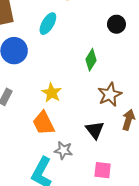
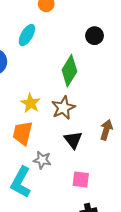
green diamond: (91, 60) -> (69, 71), size x1.4
brown star: (110, 95) -> (63, 108), moved
orange trapezoid: (43, 123) -> (23, 133), turned 40

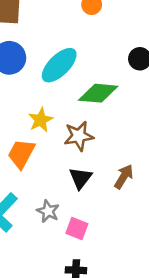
cyan ellipse: (27, 35) -> (59, 65), moved, size x1.4
green diamond: (69, 71) -> (98, 93), turned 48
gray star: (42, 160) -> (48, 211), moved

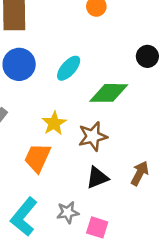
cyan ellipse: (59, 65) -> (69, 68), size x0.7
black triangle: (80, 178) -> (97, 178), turned 35
gray star: (48, 211) -> (68, 212), turned -30

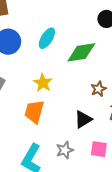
brown star: (93, 136) -> (99, 89), moved, size x0.7
pink square: (97, 227) -> (99, 149), moved

